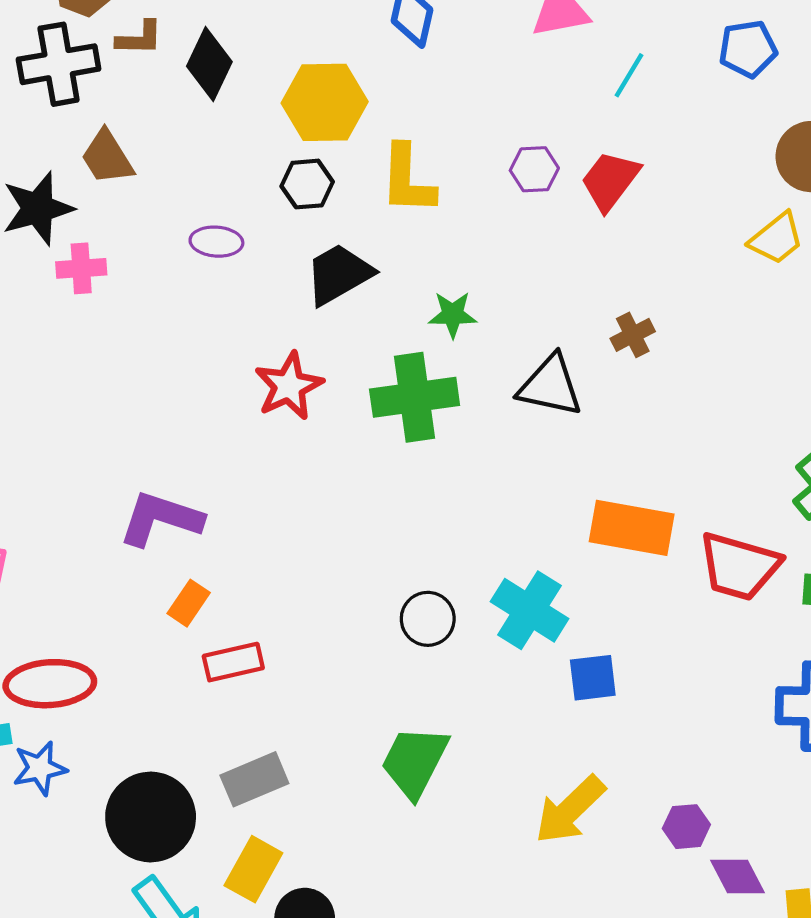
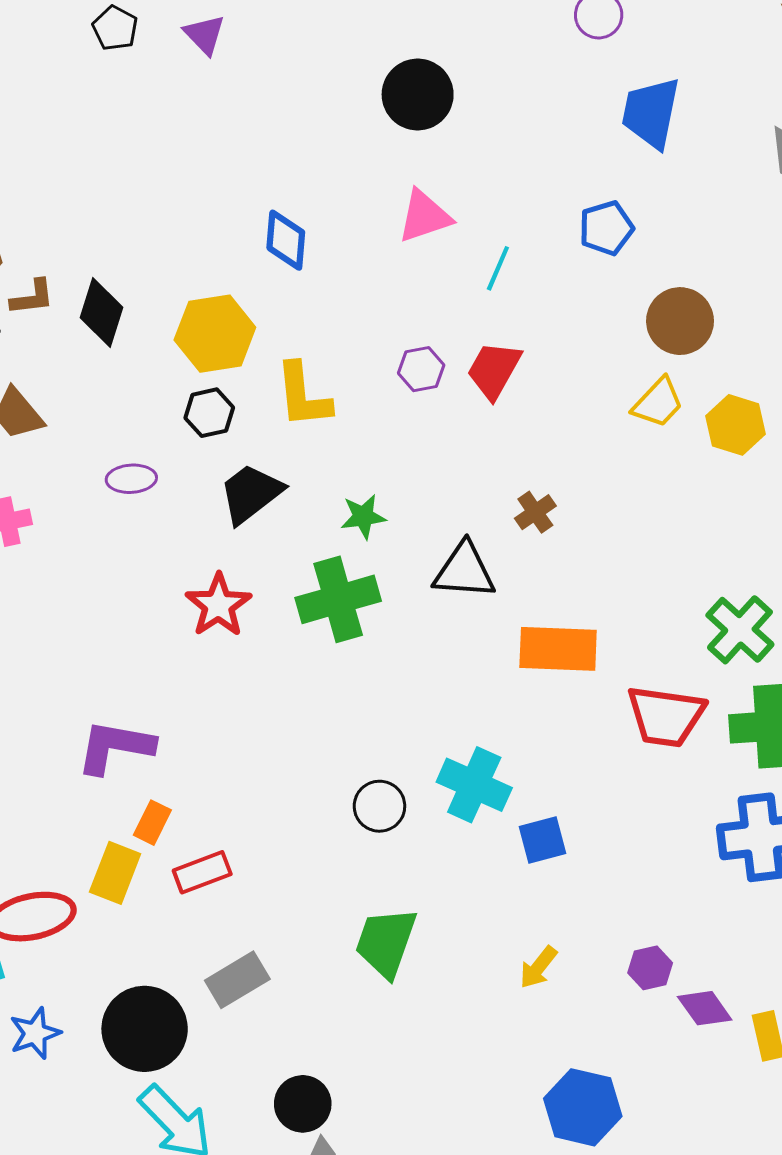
orange rectangle: (632, 528) -> (558, 649), moved
blue star: (40, 768) -> (35, 1033), moved
yellow arrow: (570, 810) -> (538, 967), size x0.6
yellow rectangle: (253, 869) -> (115, 873), moved

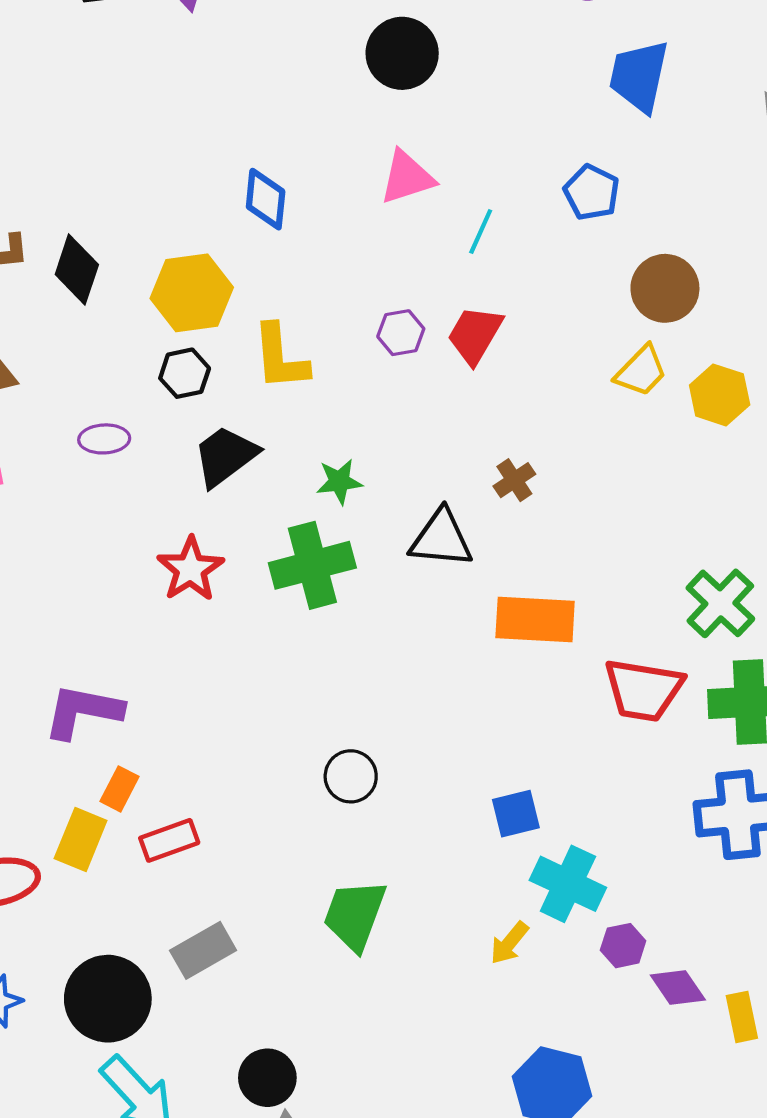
blue pentagon: (606, 228) -> (592, 192), turned -30
cyan cross: (474, 785) -> (568, 884), moved

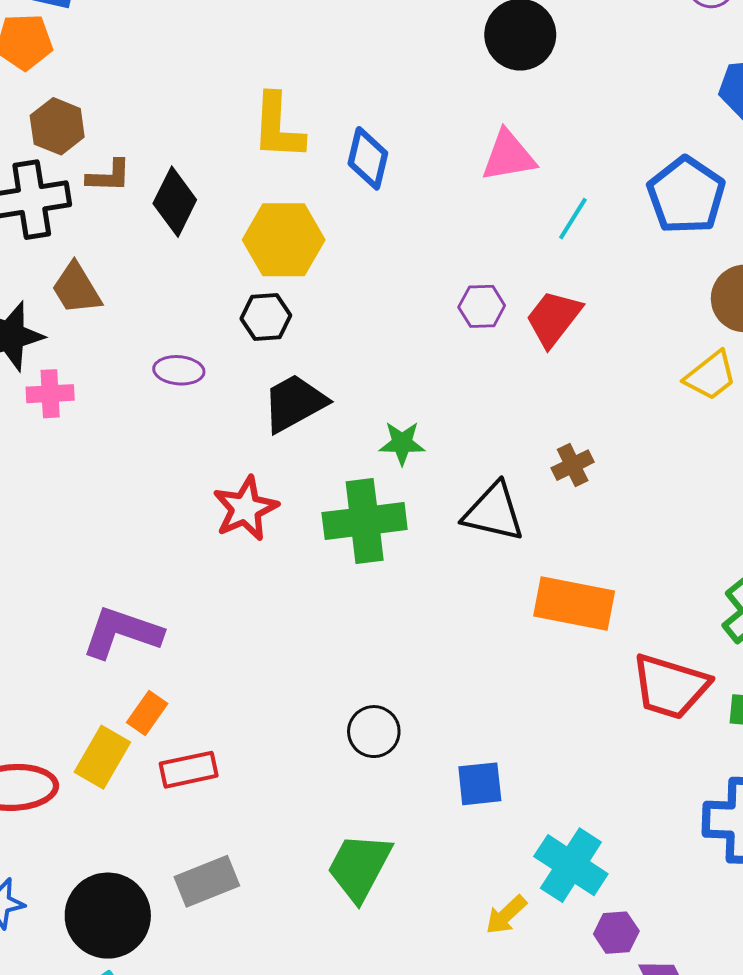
blue pentagon: (592, 192) -> (686, 195), size x1.4
yellow L-shape: (280, 357) -> (278, 127), moved
blue square: (516, 814) -> (480, 784), moved

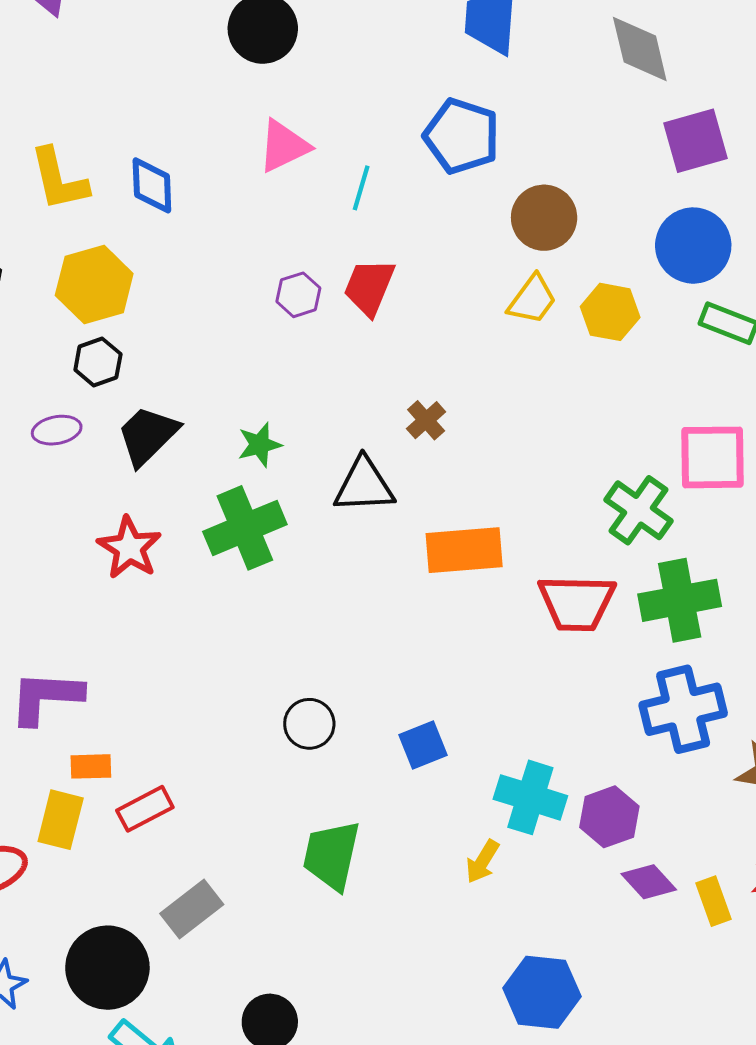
purple ellipse: (179, 370) -> (57, 430), moved
orange rectangle: (147, 713) -> (91, 766), turned 69
purple hexagon: (616, 933) -> (609, 817), moved, size x1.4

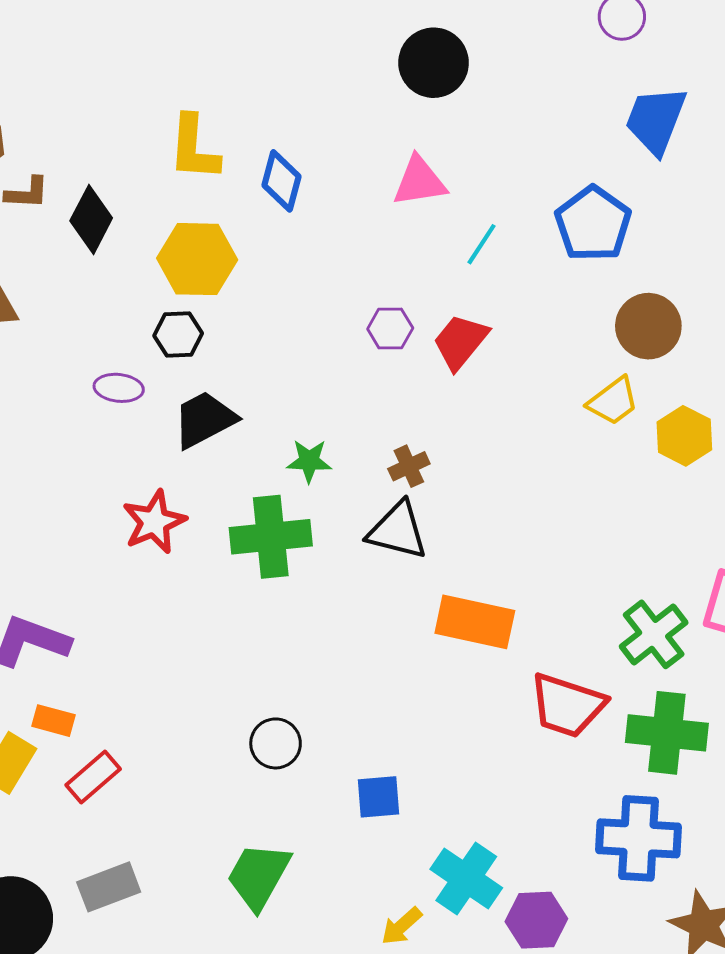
brown cross: (426, 420) -> (409, 466), moved
red rectangle: (145, 809) -> (93, 777), turned -30

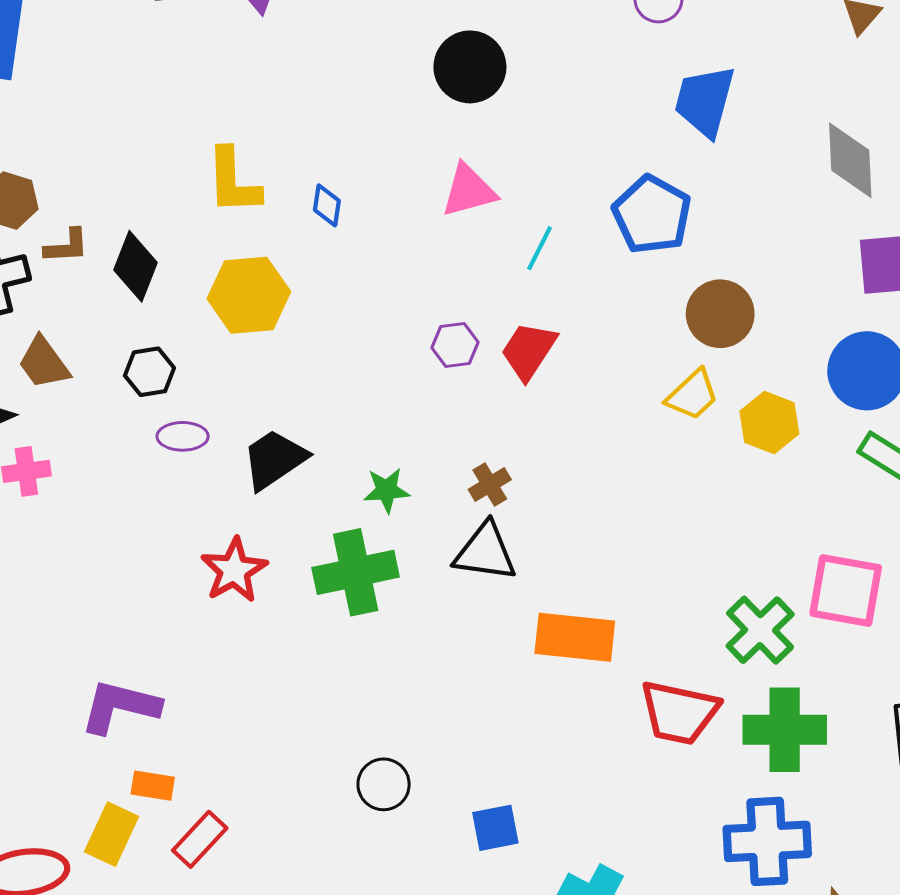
blue diamond: (281, 181) -> (327, 205), size x0.7
black hexagon: (178, 335) -> (149, 372), moved

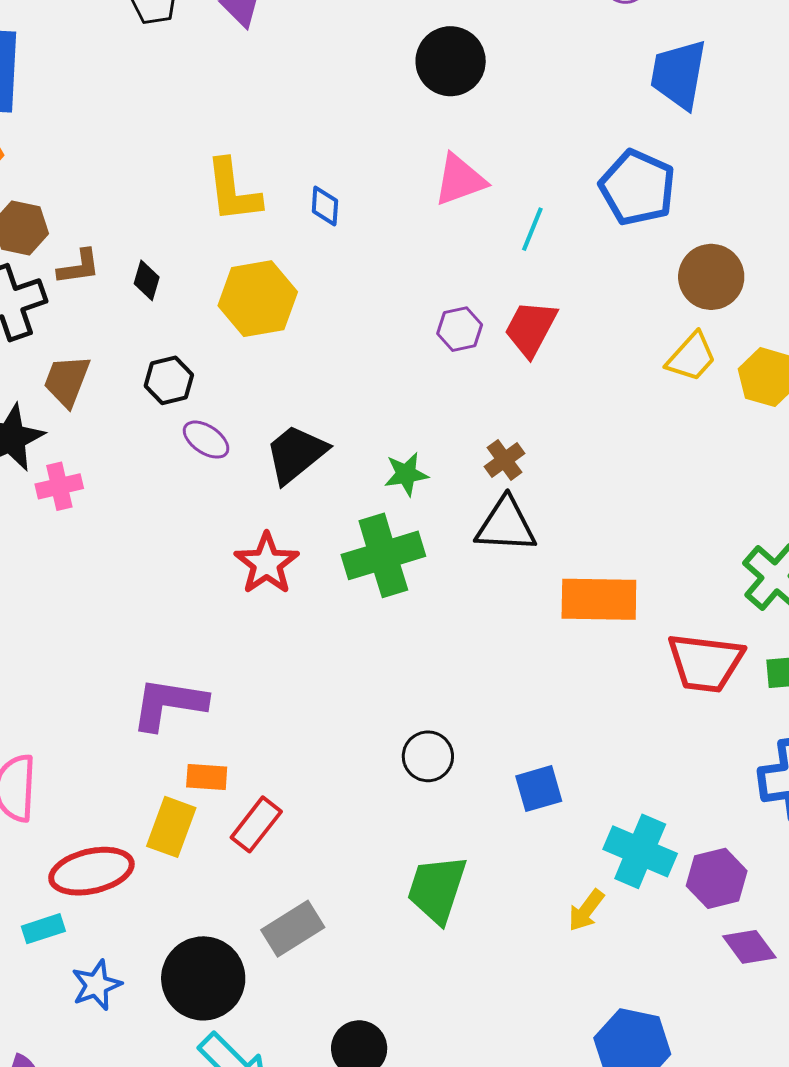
black diamond: (135, 266) -> (147, 280), size x0.6
brown trapezoid: (44, 363) -> (67, 381), turned 62
purple ellipse: (183, 436) -> (206, 440), turned 39

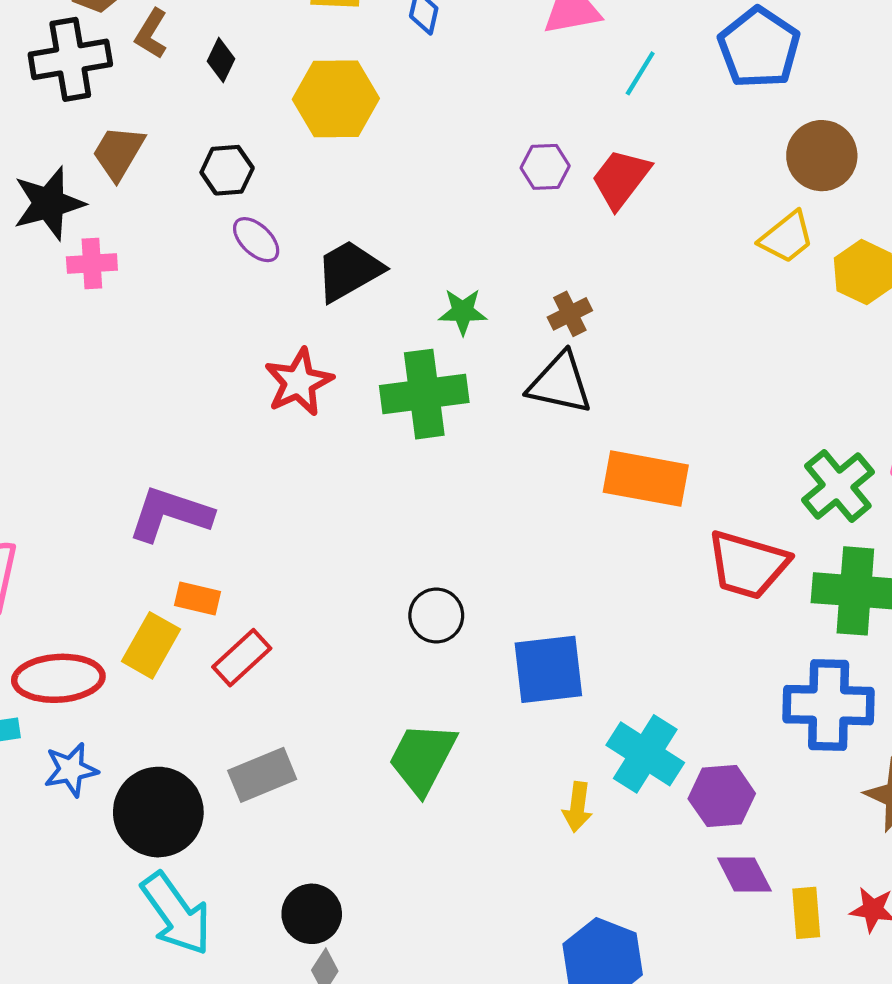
brown L-shape: (79, 267) -> (151, 34), turned 120
blue square: (539, 789) -> (548, 669), size x1.5
yellow arrow: (586, 910) -> (577, 807), turned -39
blue star: (96, 985) -> (71, 770), moved

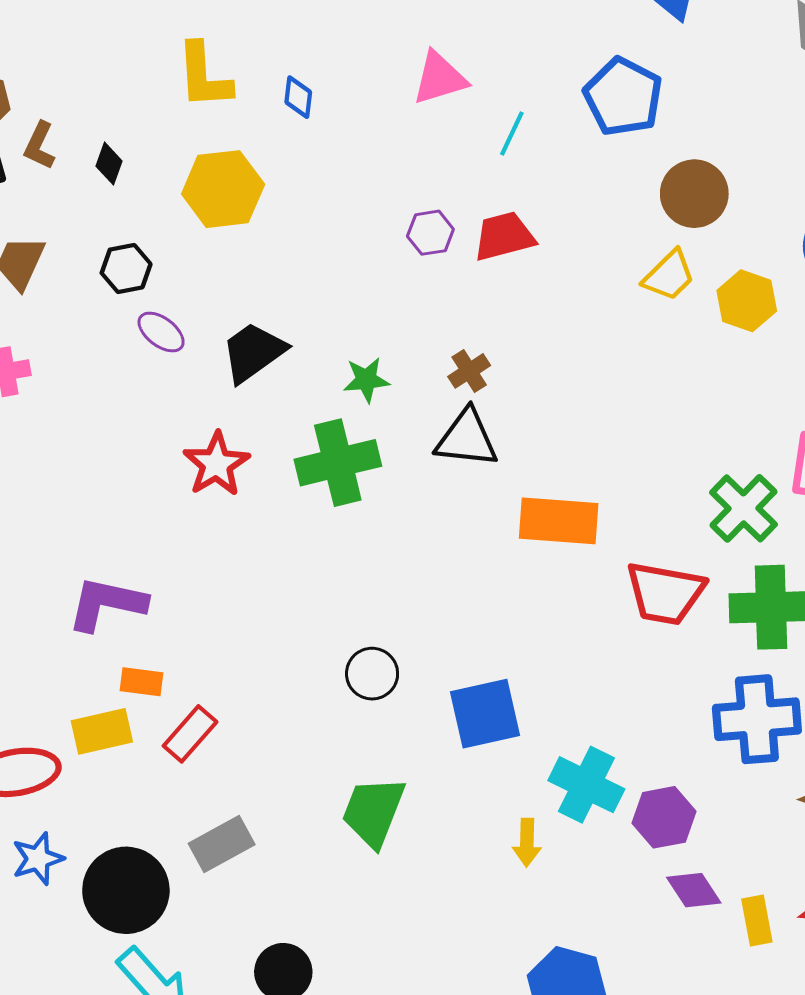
red trapezoid: (621, 179) -> (504, 236), turned 44
yellow rectangle: (151, 645) -> (102, 731), turned 54

